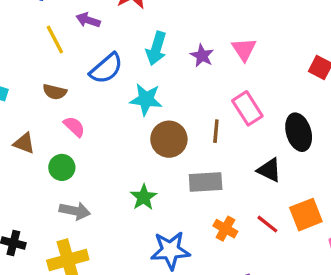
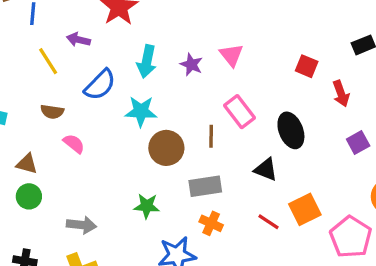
green circle: (62, 167) -> (29, 196), moved
green star: (144, 197) -> (147, 206), turned -30
orange cross: (225, 229) -> (211, 223), moved

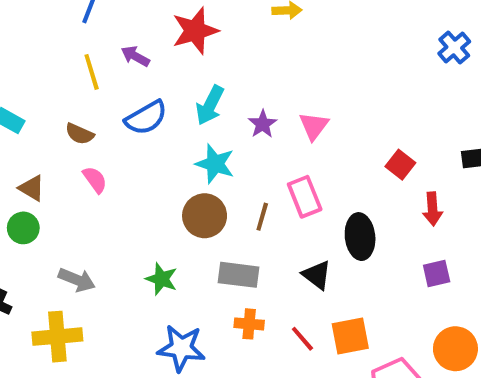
cyan star: (141, 111) -> (215, 164), moved
orange cross: (211, 223) -> (249, 324), moved, turned -35

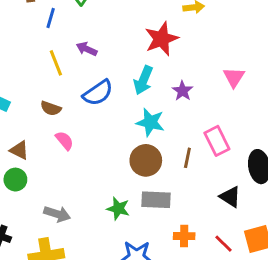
red star: (195, 31) -> (161, 39), moved
pink triangle: (314, 126) -> (234, 77), moved
gray rectangle: (238, 275) -> (156, 200), moved

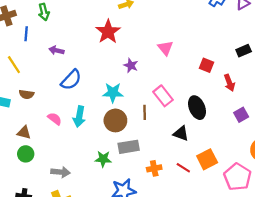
yellow line: (56, 63) -> (14, 65), moved
cyan arrow: (143, 80) -> (79, 117), moved
brown semicircle: (51, 108) -> (27, 94), moved

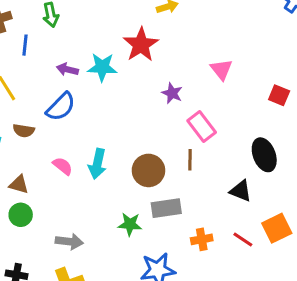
blue semicircle: (71, 80) -> (61, 107), moved
cyan star: (113, 93) -> (102, 67), moved
pink rectangle: (163, 96) -> (202, 127), moved

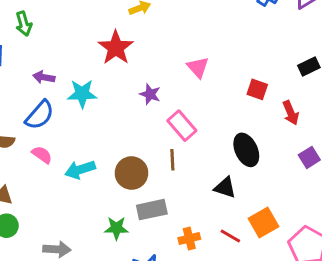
cyan star: (102, 67) -> (82, 94), moved
cyan arrow: (97, 164) -> (80, 170), turned 64
pink semicircle: (63, 166) -> (42, 155), moved

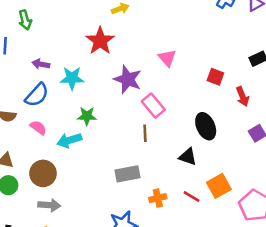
purple star: (150, 94) -> (128, 79), size x1.6
brown circle: (131, 173) -> (43, 173), moved
green star: (116, 228) -> (87, 116), moved

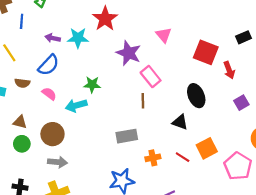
red square: (215, 77) -> (206, 52), size x1.6
cyan star: (72, 78) -> (78, 38), moved

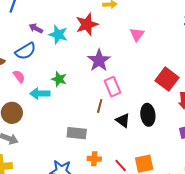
pink triangle: (164, 35) -> (137, 34), moved
black triangle: (180, 122) -> (123, 120), moved

